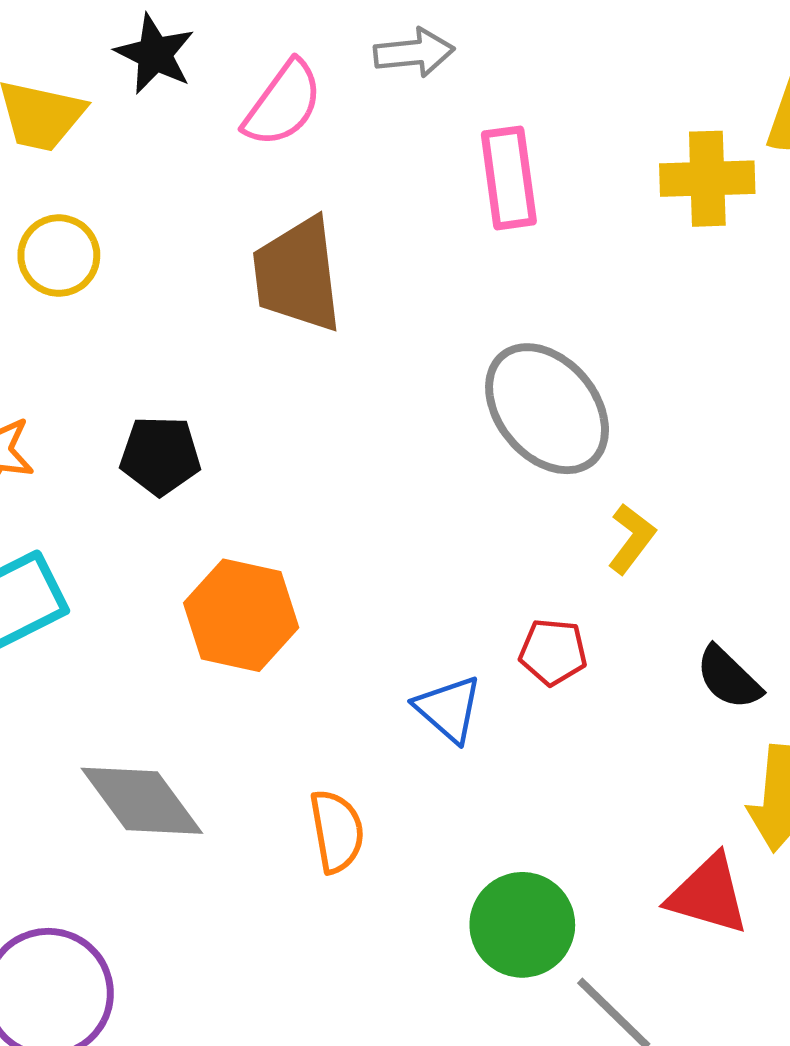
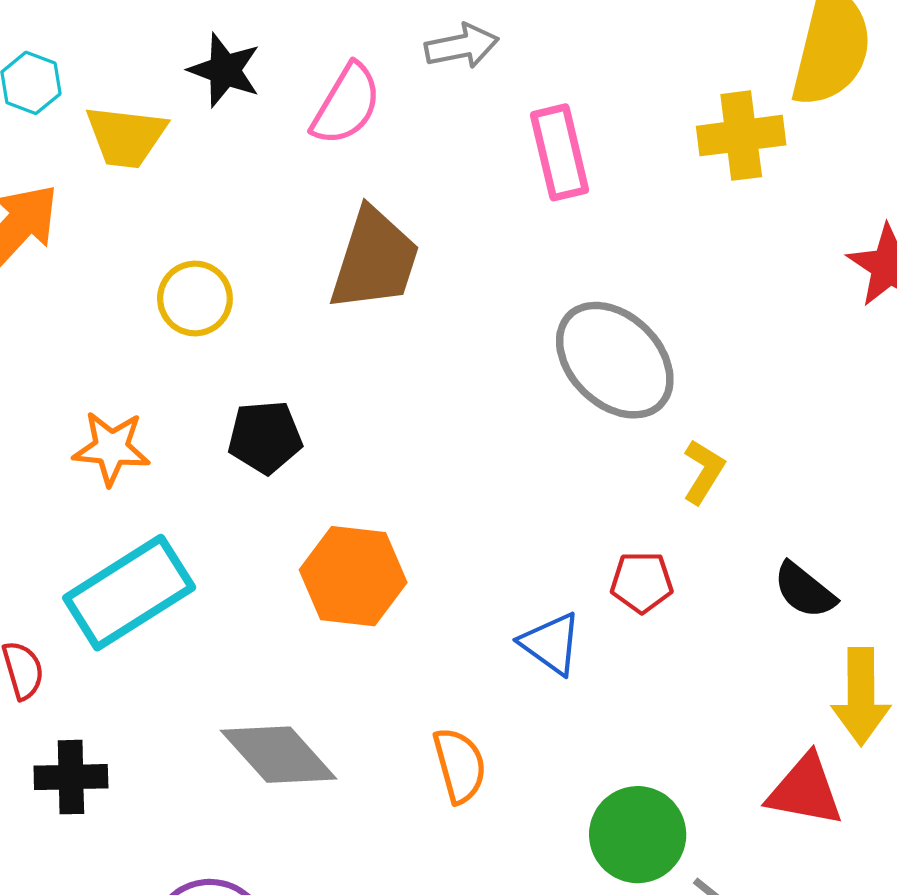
yellow circle: (59, 256) -> (195, 298), moved
brown trapezoid: (297, 275) -> (375, 260), turned -150

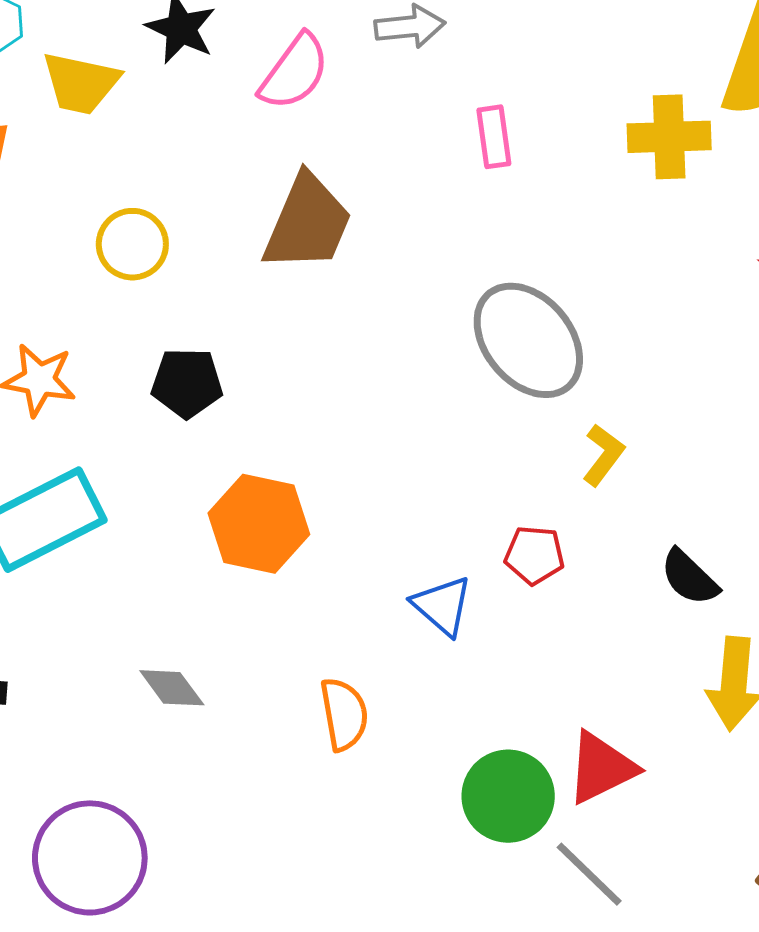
pink rectangle: (559, 152) -> (494, 137), size x0.7
gray diamond: (279, 755) -> (172, 688), size x0.6
red triangle: (805, 790) -> (601, 768), moved, turned -42

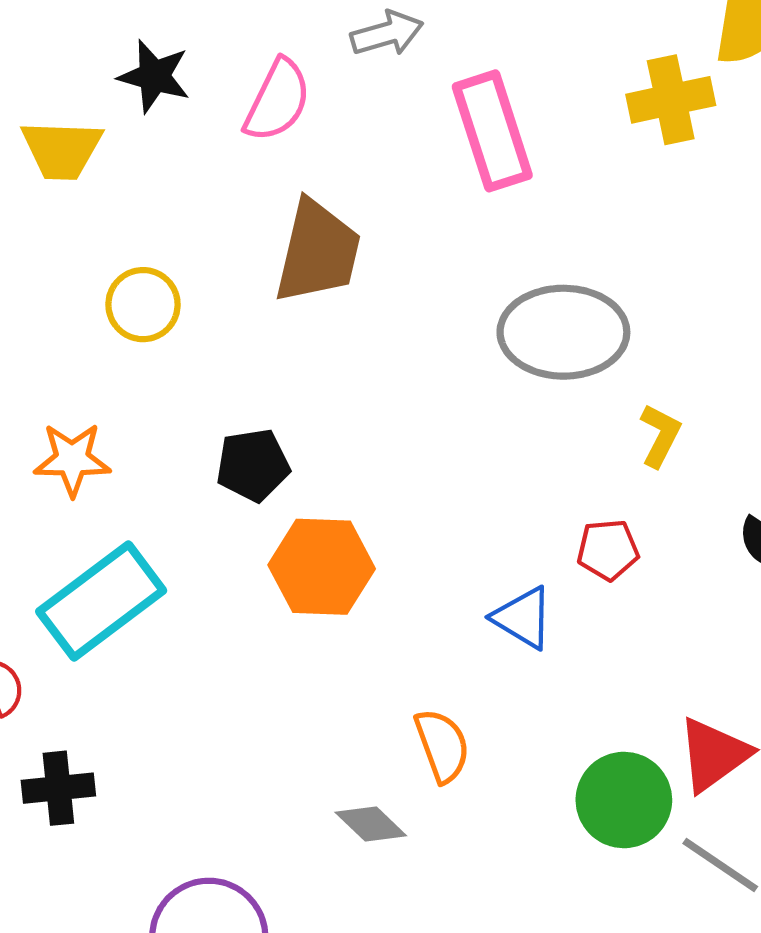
pink rectangle: (494, 137) -> (492, 131), size x1.8
gray ellipse: (528, 340) -> (563, 332), turned -40
black pentagon: (187, 383) -> (253, 465), moved
gray diamond: (172, 688) -> (371, 824), moved

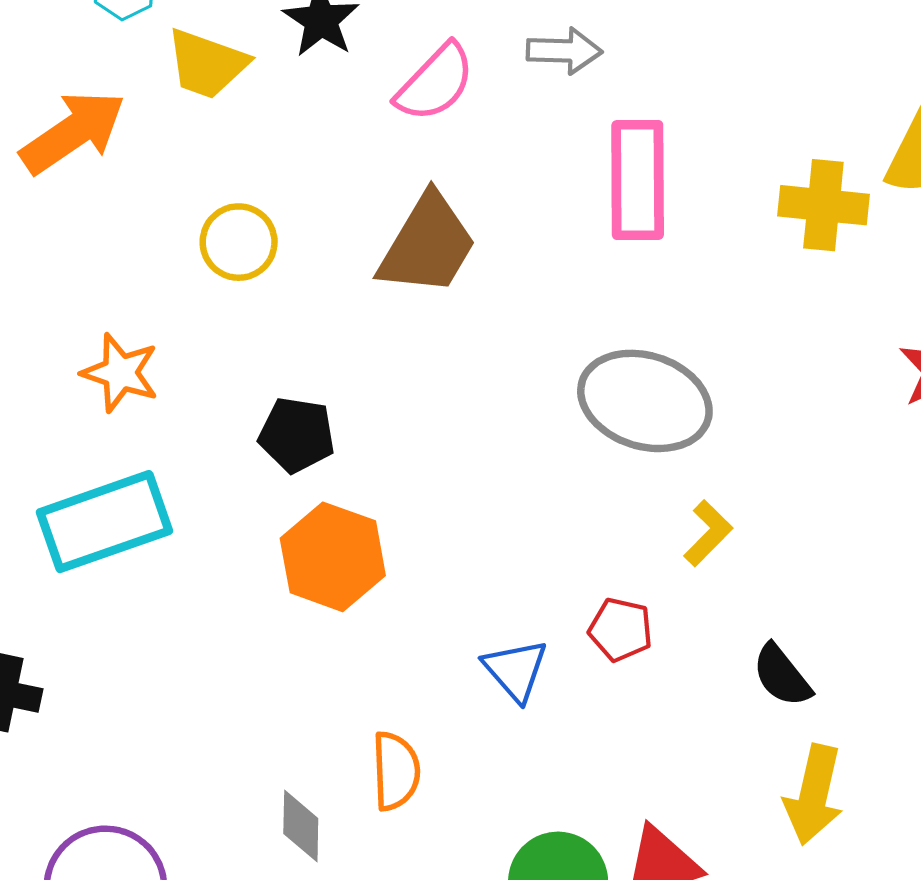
gray diamond: (371, 824) -> (301, 826), turned 30

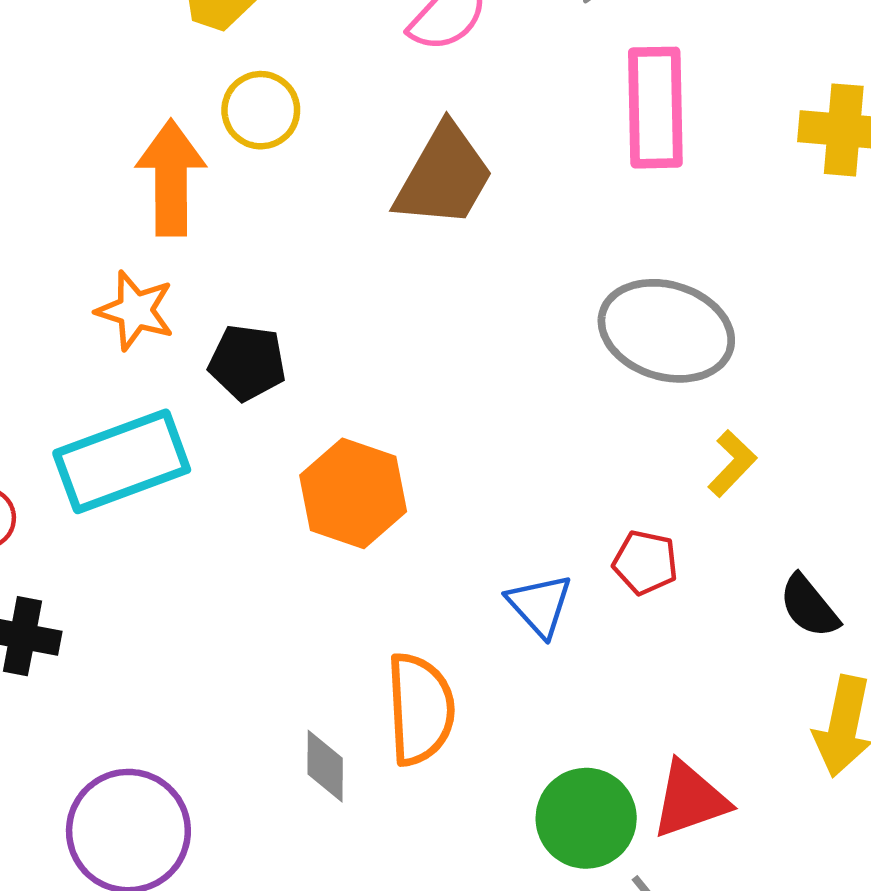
orange arrow: (73, 132) -> (171, 178), moved, turned -55
yellow circle: (239, 242) -> (261, 110), moved
black pentagon: (297, 435) -> (247, 363), moved
orange semicircle: (396, 771) -> (420, 709), size x1.4

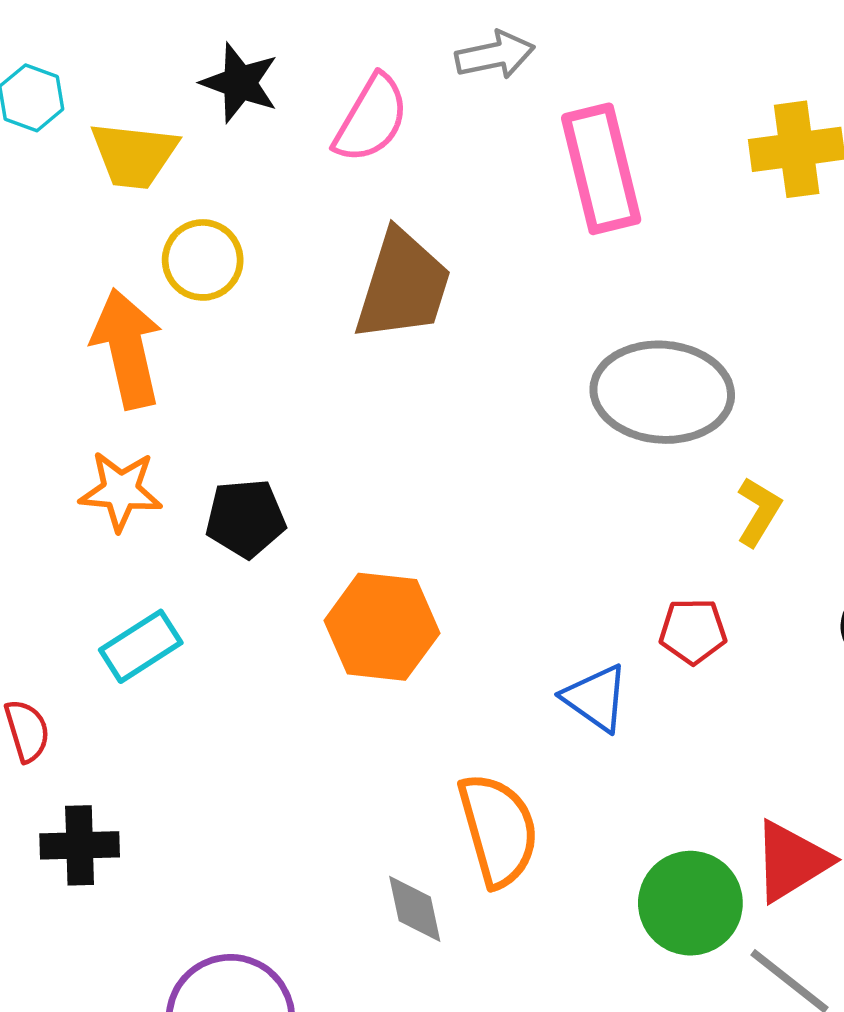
cyan rectangle: (122, 461) -> (141, 646), size x0.6

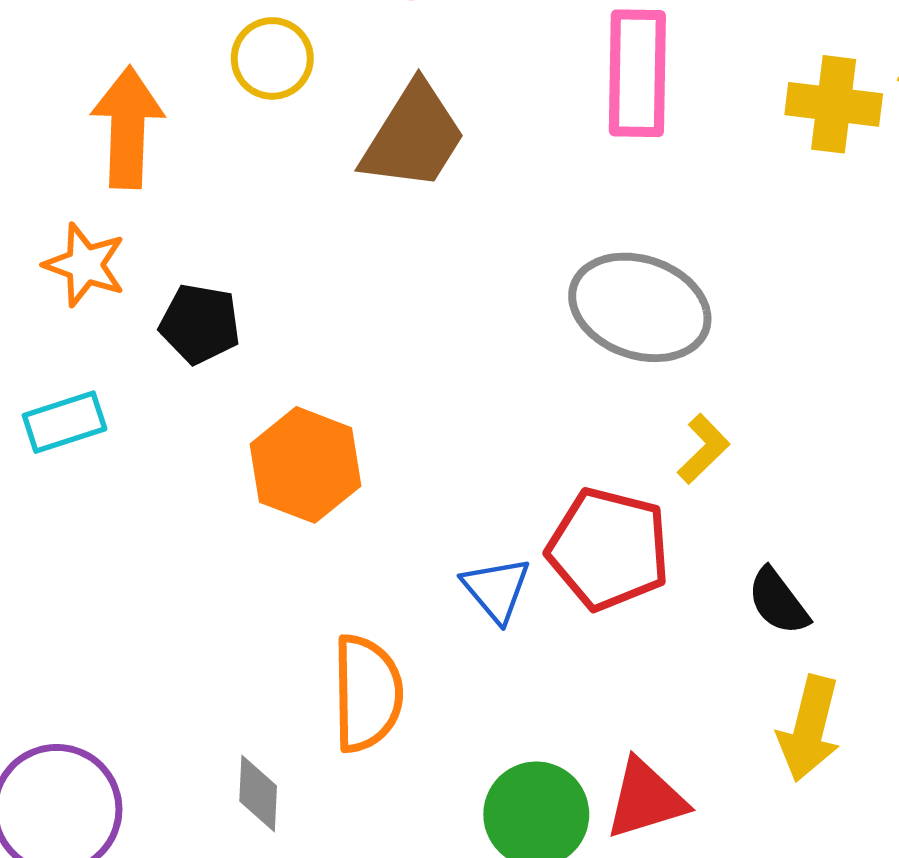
yellow circle: (203, 260) -> (272, 58), moved
red pentagon: (693, 631) -> (609, 549), size x1.8
gray diamond: (415, 909) -> (258, 794), moved

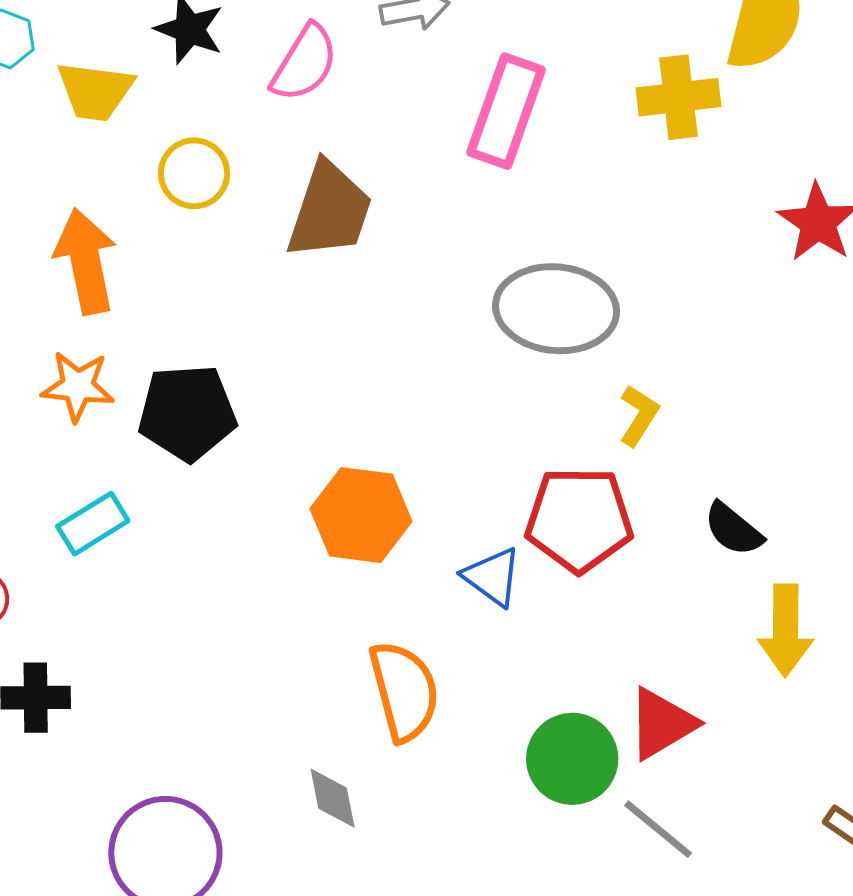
pink rectangle: (637, 73) -> (506, 111), turned 32
black pentagon: (200, 324) -> (187, 413), size x1.4
orange hexagon: (306, 465) -> (361, 515), moved

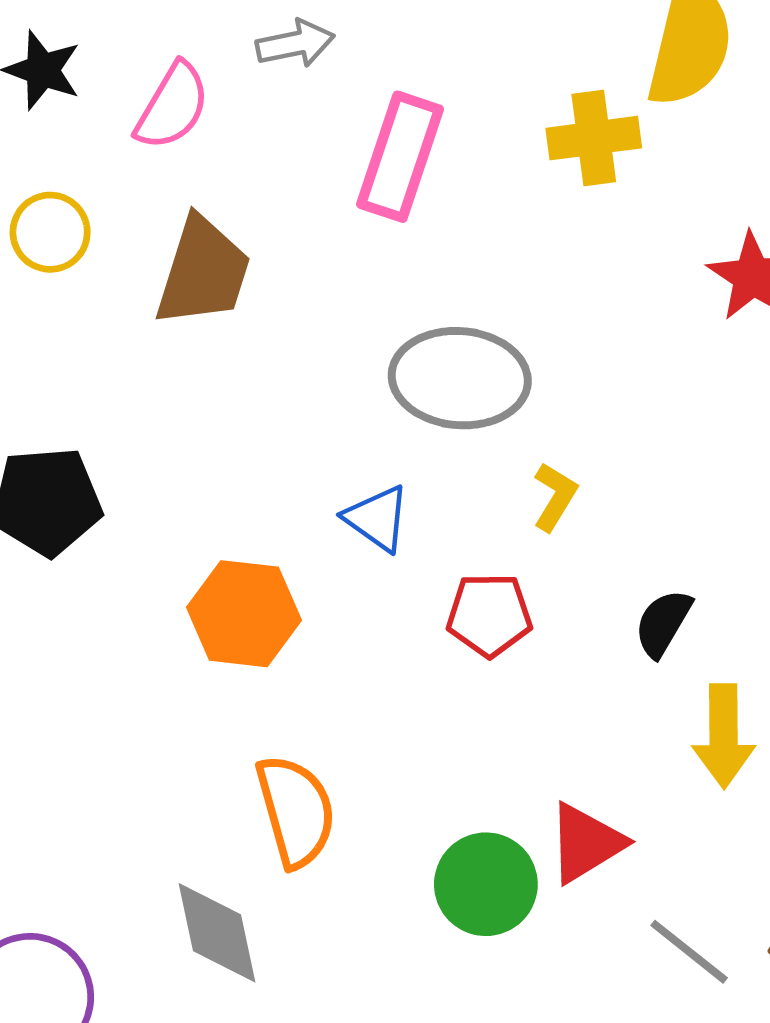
red pentagon: (579, 520) -> (489, 615), size x0.7
black semicircle: (733, 529) -> (663, 623), turned 82
blue triangle: (492, 577) -> (377, 518), moved
gray diamond: (333, 798) -> (217, 933), size x1.5
gray line: (658, 829) -> (689, 952), moved

